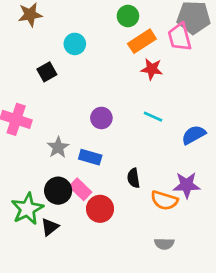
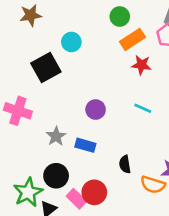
black square: (47, 72) -> (46, 67), size x1.6
pink rectangle: (80, 189) -> (76, 199), moved

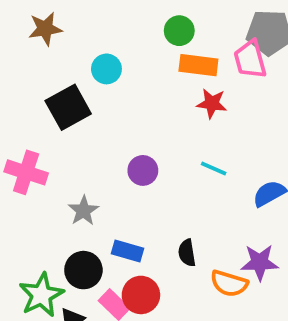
orange rectangle: (133, 39) -> (198, 65), turned 40
blue rectangle: (85, 145) -> (128, 251), moved

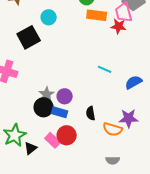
red star: (212, 103) -> (119, 26), moved
purple circle: (143, 170) -> (65, 96), moved
gray star: (83, 211) -> (47, 94), moved
black circle: (83, 270) -> (44, 107), moved

